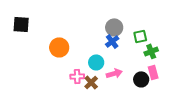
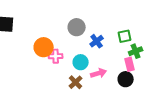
gray circle: (114, 27) -> (77, 27), moved
pink rectangle: (153, 72) -> (130, 64), moved
pink cross: (77, 76) -> (56, 56), moved

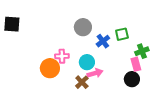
green square: (125, 36) -> (122, 34), moved
orange circle: (44, 47) -> (50, 68), moved
pink arrow: (99, 73) -> (95, 73), moved

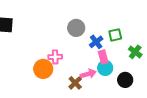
green cross: (142, 51) -> (135, 52), turned -32
cyan circle: (87, 62) -> (105, 68), moved
pink rectangle: (136, 64) -> (103, 57), moved

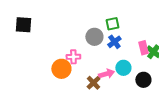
gray circle: (76, 28) -> (94, 37), moved
green square: (115, 35) -> (112, 24), moved
pink rectangle: (103, 57) -> (143, 48), moved

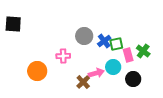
green square: (112, 24) -> (116, 44), moved
pink rectangle: (143, 48) -> (128, 55), moved
orange circle: (61, 69) -> (37, 71), moved

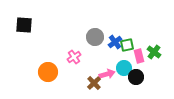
pink cross: (63, 56) -> (74, 57), turned -32
black circle: (133, 79) -> (136, 77), moved

